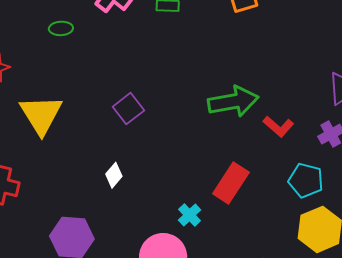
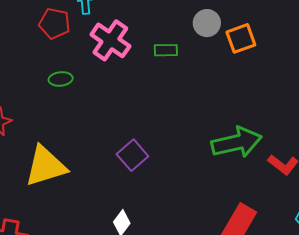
yellow triangle: (41, 115) -> (45, 166), turned 48

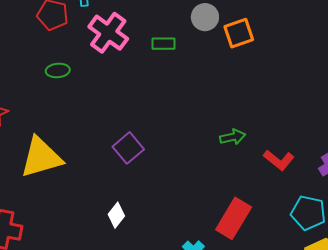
green arrow: (237, 142) -> (233, 137), size x0.5

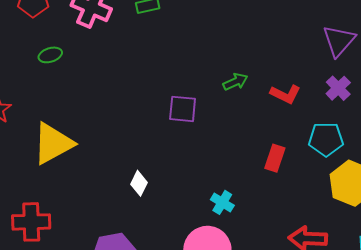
purple square: (128, 148) -> (183, 109), moved, turned -32
red rectangle: (234, 218) -> (275, 158), moved, size x0.7

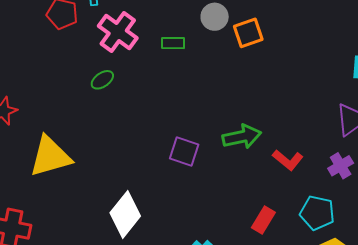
green ellipse: (50, 55) -> (102, 80), moved, turned -30
green arrow: (235, 82) -> (242, 137), size x1.5
white diamond: (139, 183) -> (125, 214), size x1.8

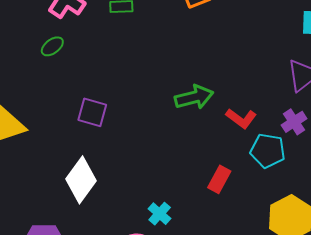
purple square: (184, 152) -> (92, 112), moved
cyan pentagon: (317, 213) -> (268, 151), moved

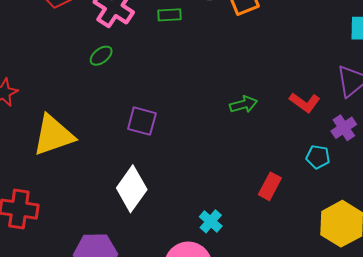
green arrow: (194, 97) -> (244, 104), size x0.7
red L-shape: (241, 118) -> (305, 102), moved
cyan pentagon: (268, 151) -> (318, 157), size x0.7

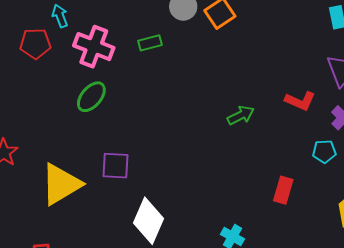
green ellipse: (101, 56) -> (91, 97), size x1.4
purple square: (142, 121) -> (116, 166), moved

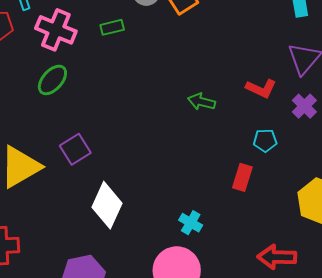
green arrow: (241, 115) -> (201, 102), turned -140
cyan pentagon: (324, 152) -> (265, 140), moved
purple square: (116, 166) -> (75, 149), turned -36

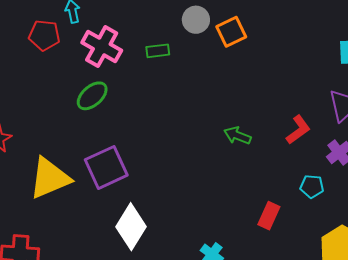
red L-shape: (261, 88) -> (298, 130), turned -68
cyan pentagon: (265, 140) -> (312, 186), moved
purple square: (75, 149) -> (106, 167), size x1.4

